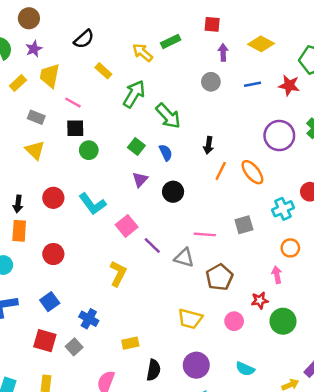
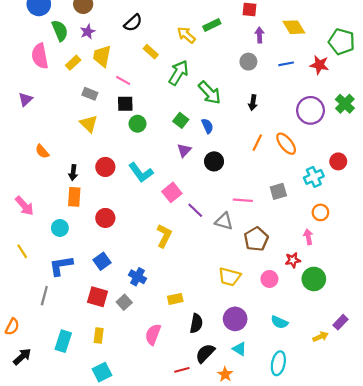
yellow diamond: (261, 44) -> (294, 27), turned 30
black arrow: (208, 145) -> (253, 103), moved

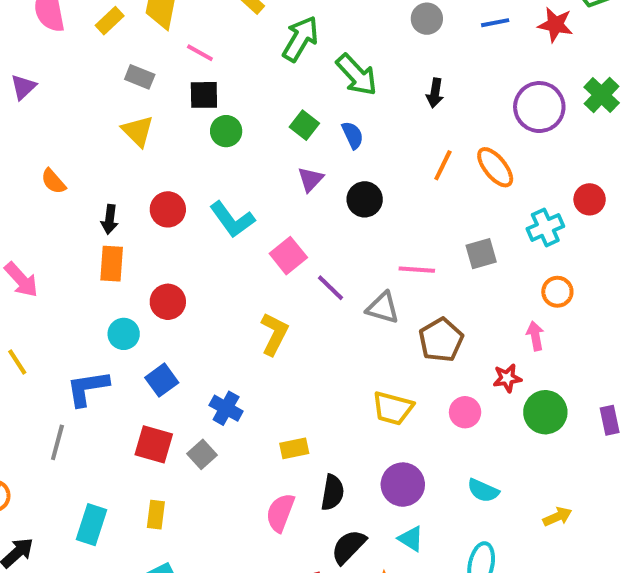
cyan circle: (60, 228) -> (124, 334), moved
purple rectangle: (340, 322) -> (610, 420), moved, turned -56
pink semicircle: (153, 334) -> (280, 513), moved

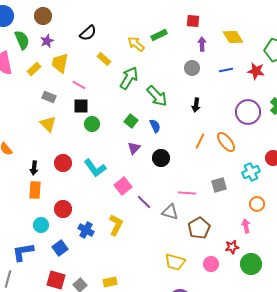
blue cross: (226, 408) -> (86, 230), moved
yellow rectangle: (294, 448) -> (110, 282), moved

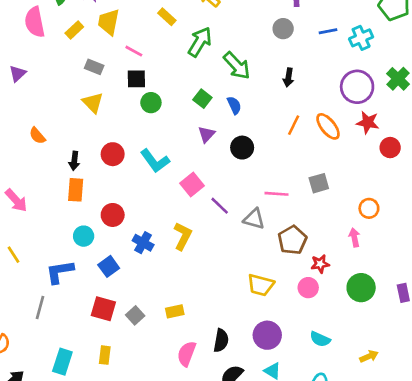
red star: (256, 71) -> (368, 122), moved
cyan cross: (251, 172) -> (361, 38), moved
red star: (232, 247) -> (320, 264), moved

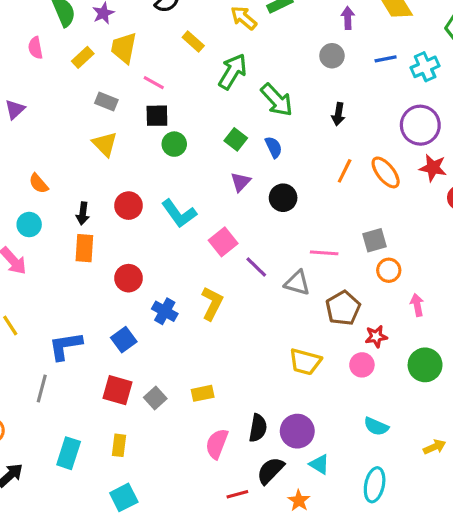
pink semicircle: (35, 22) -> (35, 48), size x0.6
orange circle: (369, 208) -> (389, 270), moved
cyan circle: (84, 236) -> (29, 225), moved
purple circle: (267, 335) -> (297, 431), moved

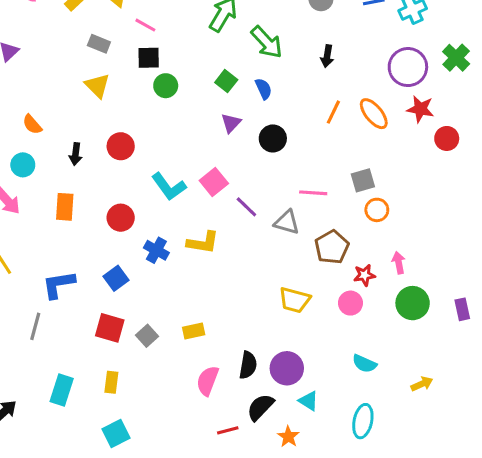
cyan L-shape: (179, 213) -> (169, 187), moved
orange rectangle: (84, 248) -> (65, 207), moved
yellow L-shape: (212, 303) -> (203, 243), turned 72
pink arrow: (417, 305) -> (399, 263), moved

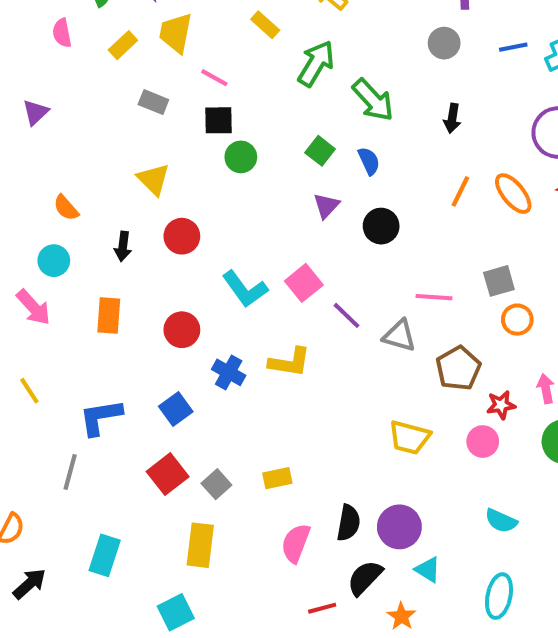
yellow triangle: (97, 86) -> (153, 179), moved
red square: (110, 328) -> (168, 474), turned 36
yellow rectangle: (111, 382) -> (200, 545), moved, size x1.5

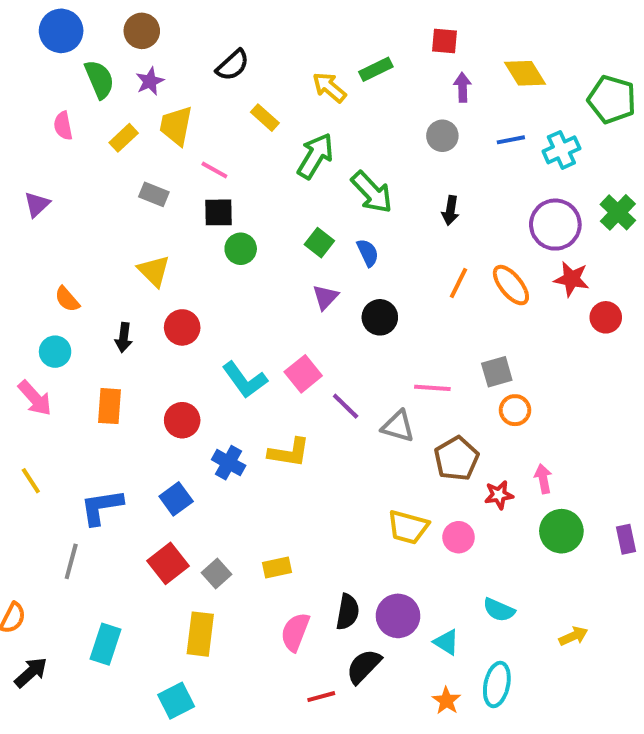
pink circle: (483, 442) -> (459, 537), moved
cyan triangle: (428, 570) -> (446, 642), moved
orange star: (401, 616) -> (446, 701), moved

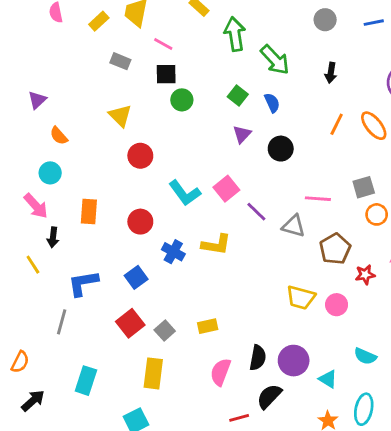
green arrow: (315, 156) -> (235, 34), turned -40
purple triangle: (37, 204) -> (37, 100), moved
black arrow: (124, 338) -> (53, 237), moved

